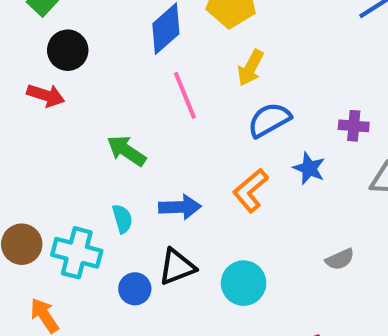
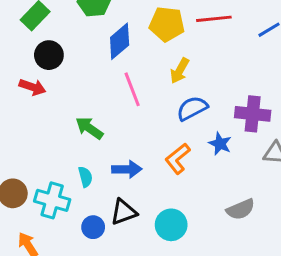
purple cross: (354, 126) -> (253, 114), size x1.6
gray semicircle: (340, 259) -> (241, 209), size x1.4

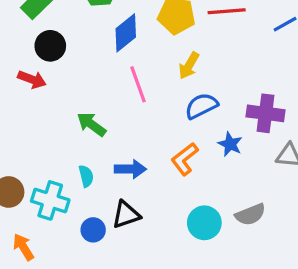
cyan circle: (171, 225) -> (204, 223), moved

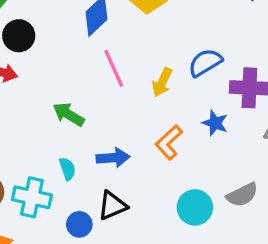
yellow arrow: (189, 66) -> (162, 82), moved
blue semicircle: (201, 106) -> (205, 63), moved

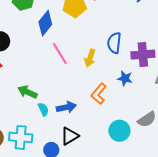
blue semicircle: (205, 63) -> (114, 43), turned -45
green arrow: (69, 114) -> (28, 92), moved
cyan semicircle: (67, 169) -> (43, 109), moved

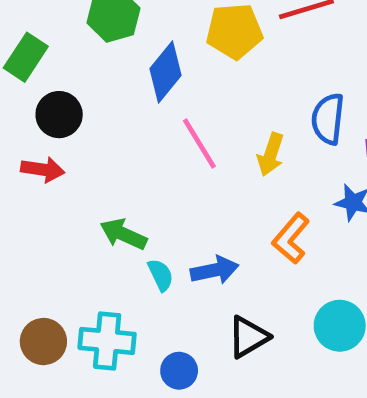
black triangle: (70, 136) -> (248, 337), moved

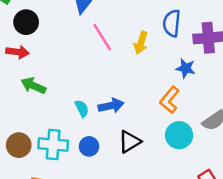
green arrow: (123, 234) -> (33, 86), moved
orange L-shape: (291, 238) -> (169, 100), moved
blue circle: (179, 371) -> (89, 146), moved

